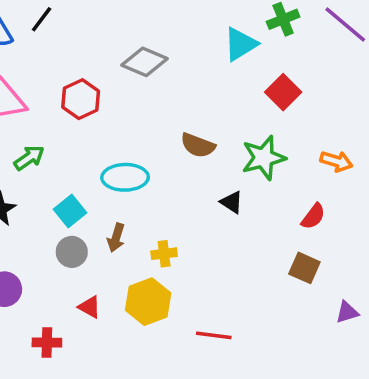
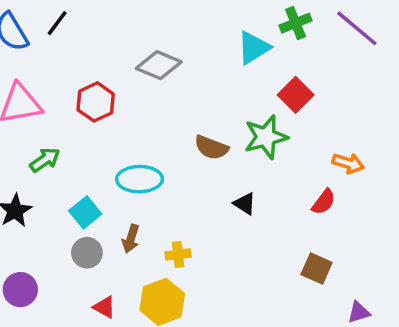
green star: (264, 158) -> (266, 137), moved
red semicircle: (313, 216) -> (324, 202), moved

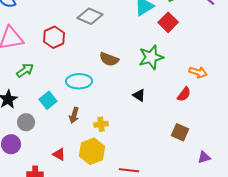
red square: (296, 95) -> (168, 22), moved
brown semicircle: (211, 148) -> (109, 59), moved
gray circle: (87, 253) -> (26, 122), moved

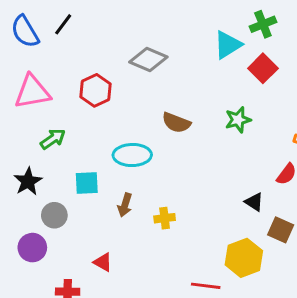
green star: (151, 57) -> (238, 120), size x0.7
black triangle: (139, 95) -> (254, 202), moved
cyan square: (48, 100) -> (87, 183), turned 36
yellow hexagon: (92, 151) -> (244, 258), moved

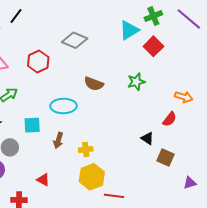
yellow hexagon: (244, 258) -> (92, 177), moved

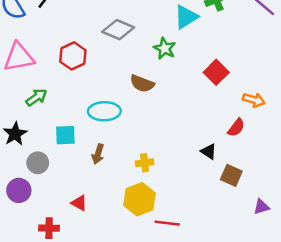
red square: (153, 46) -> (216, 72), moved
green star: (136, 82) -> (165, 48), moved, turned -30
yellow cross: (86, 149) -> (145, 163), moved

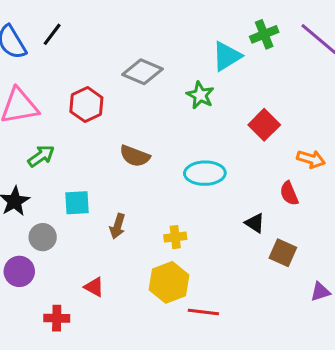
brown semicircle: (142, 84) -> (135, 156), moved
cyan ellipse: (104, 111) -> (205, 173), moved
red semicircle: (236, 128) -> (289, 193), turned 120

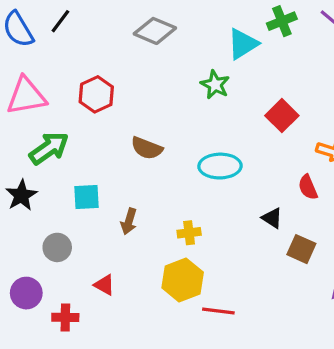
gray diamond: (142, 72) -> (155, 31), moved
green arrow: (41, 156) -> (49, 148), size x1.4
gray circle: (43, 237) -> (57, 247), moved
purple circle: (19, 271) -> (26, 293), moved

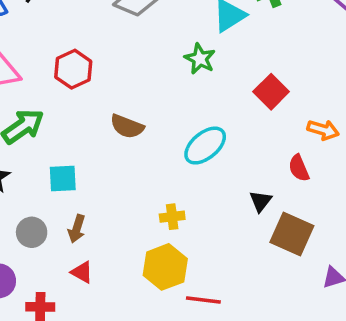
cyan ellipse: (220, 166) -> (205, 146), turned -39
black triangle: (272, 218) -> (261, 201), turned 35
brown arrow: (129, 221) -> (77, 229), moved
brown square: (301, 249) -> (292, 234), size x1.4

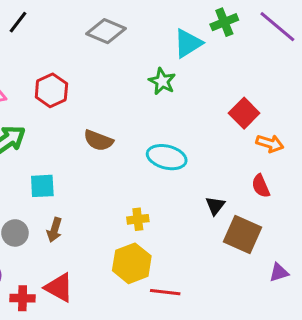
red square: (271, 92) -> (244, 113), moved
cyan ellipse: (205, 146) -> (167, 157), turned 54
red semicircle: (299, 168) -> (261, 186), moved
red triangle: (82, 272) -> (59, 288), moved, size x1.5

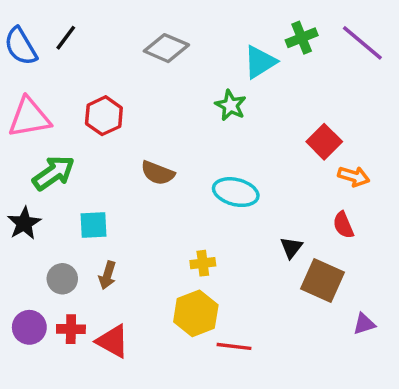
red cross: (23, 298) -> (71, 329), moved

